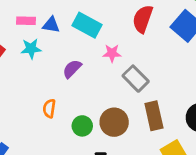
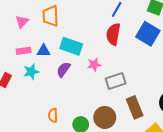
purple semicircle: (72, 69) -> (63, 70), moved
gray rectangle: (136, 79) -> (116, 81), turned -54

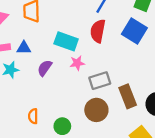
cyan rectangle: (71, 46) -> (66, 41), moved
brown rectangle: (135, 107) -> (128, 96), moved
brown circle: (105, 117) -> (96, 110), moved

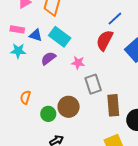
cyan rectangle: (66, 41) -> (60, 37), moved
gray rectangle: (100, 81) -> (93, 84), turned 72
brown circle: (96, 110) -> (69, 107), moved

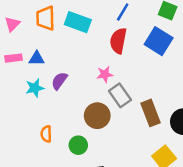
cyan rectangle: (60, 37) -> (78, 22), moved
cyan star: (18, 51) -> (35, 88), moved
pink star: (78, 63) -> (105, 74), moved
brown circle: (69, 107) -> (97, 116), moved

